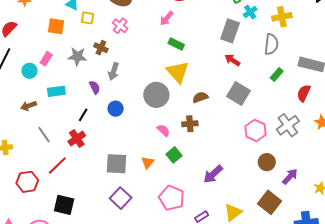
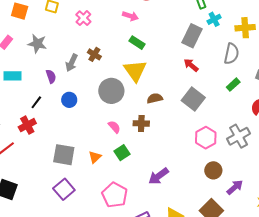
pink arrow: (167, 18) -> (130, 16), turned -119
brown cross: (101, 48) -> (94, 54), moved

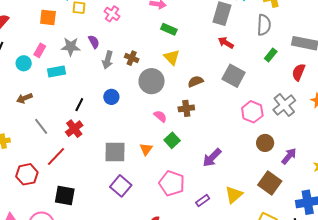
brown cross: (94, 54) -> (132, 58), moved
yellow triangle: (135, 71) -> (172, 57), size x0.7
cyan rectangle: (12, 76) -> (57, 72), moved
purple semicircle: (51, 76) -> (94, 42), moved

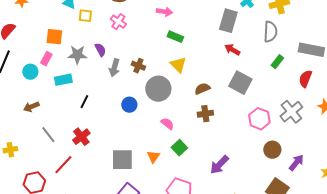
orange square: (48, 17) -> (54, 37), moved
blue circle: (111, 97) -> (129, 105), moved
black line: (79, 105) -> (84, 102), moved
brown cross: (186, 108) -> (205, 114), moved

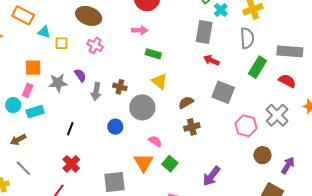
green rectangle: (277, 62) -> (257, 67), size x1.5
red semicircle: (305, 79) -> (287, 81), turned 102
cyan rectangle: (63, 80) -> (35, 112), moved
gray line: (48, 135) -> (23, 168), moved
orange triangle: (153, 157) -> (144, 163), moved, size x1.5

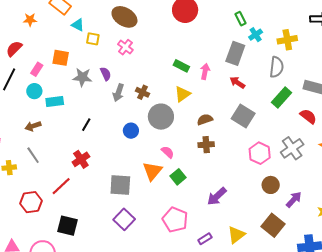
pink arrow: (140, 30) -> (205, 71), moved, turned -91
yellow triangle: (159, 81) -> (182, 94), turned 36
pink rectangle: (28, 90) -> (37, 69), moved

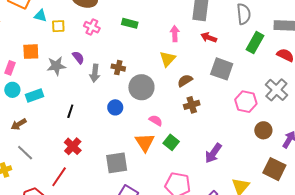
green rectangle: (181, 66) -> (130, 23), moved
yellow triangle: (182, 94) -> (168, 59), moved

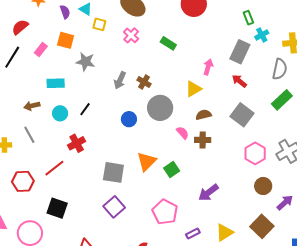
purple semicircle: (78, 57) -> (65, 12), moved
cyan circle: (12, 90) -> (60, 113), moved
pink semicircle: (156, 120) -> (183, 133), moved

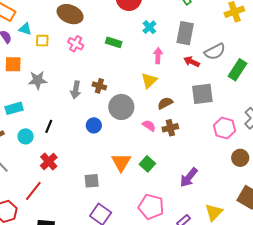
cyan cross: (262, 35) -> (149, 27), moved
gray semicircle: (280, 69) -> (215, 52), moved, turned 65
gray square: (242, 115) -> (202, 94), turned -30
gray square: (113, 172) -> (92, 181), size x0.7

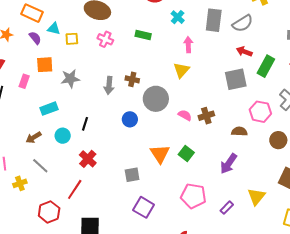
gray semicircle: (215, 52) -> (243, 23), moved
red arrow: (192, 62) -> (244, 52), moved
green rectangle: (238, 70) -> (266, 66), moved
brown semicircle: (165, 103) -> (239, 131), moved, turned 35

